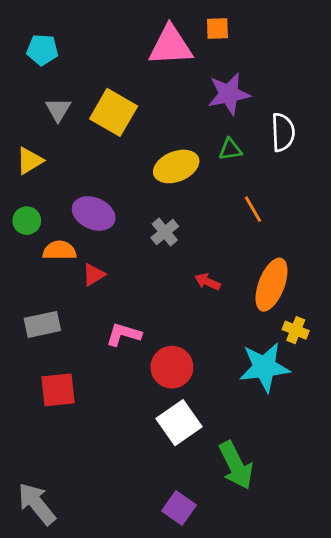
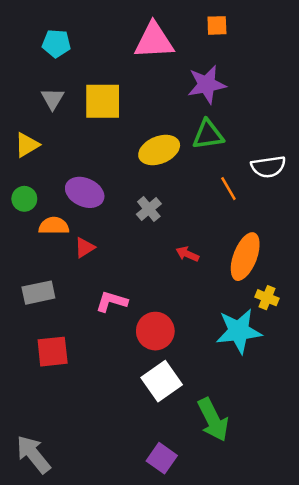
orange square: (217, 28) -> (217, 25), moved
cyan pentagon: (42, 50) -> (56, 43), moved
yellow square: (114, 112) -> (103, 101), turned -30
white semicircle: (283, 132) -> (268, 167), moved, turned 84
green triangle: (230, 149) -> (208, 135), size x1.5

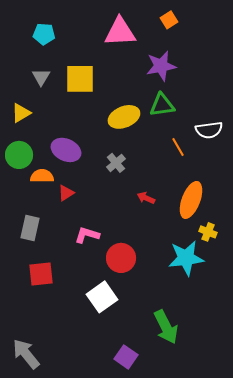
orange square: (217, 25) -> (169, 20), turned -30
green circle: (24, 199) -> (19, 155), size x1.4
gray rectangle: (38, 293) -> (30, 228), turned -65
white square: (162, 381) -> (102, 297), moved

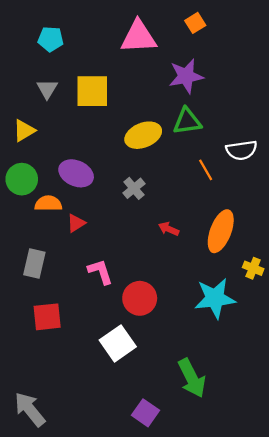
yellow cross: (208, 232) -> (253, 268), moved
pink L-shape: (87, 235) -> (100, 272), turned 55

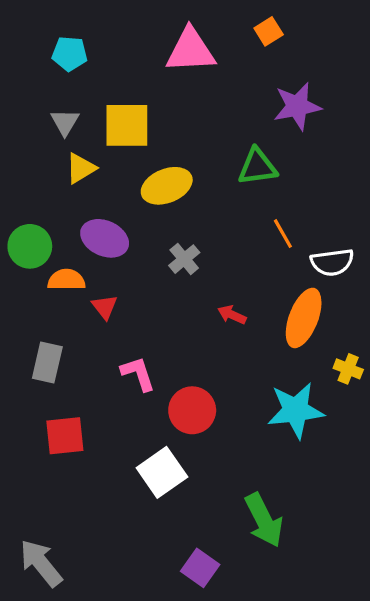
purple star: (186, 76) -> (297, 106), moved
yellow triangle: (24, 131) -> (81, 168), moved
yellow ellipse: (143, 135) -> (167, 186), moved
white semicircle: (242, 150) -> (332, 262), moved
red triangle: (76, 223) -> (105, 307), turned -36

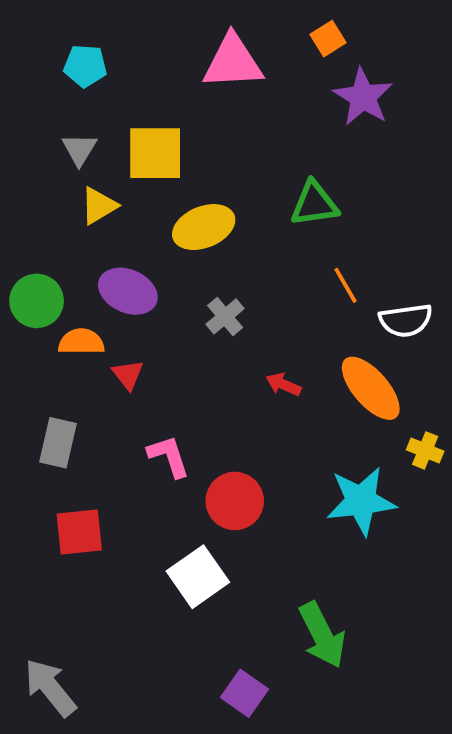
purple star: (297, 106) -> (363, 97), moved, turned -30
orange ellipse: (304, 318) -> (371, 388), turned -62

